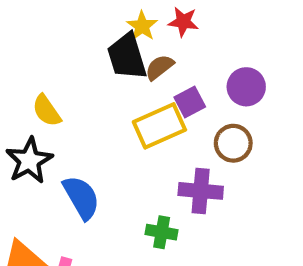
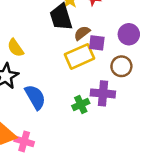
brown semicircle: (159, 67) -> (82, 33), moved
purple square: (190, 102) -> (97, 43), turned 35
green cross: (162, 232) -> (81, 104), moved, turned -35

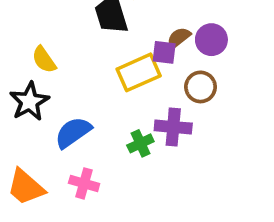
brown semicircle: (82, 33) -> (179, 38), moved
blue semicircle: (35, 97) -> (73, 132), turned -95
pink cross: (24, 141) -> (84, 183), moved

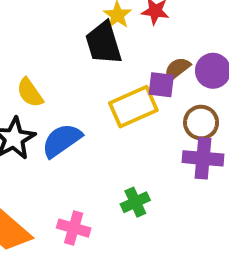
purple cross: (173, 127) -> (203, 158), moved
blue semicircle: (73, 132) -> (62, 140), moved
green cross: (140, 143) -> (135, 202), moved

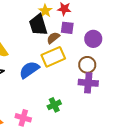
brown semicircle: (177, 69) -> (53, 38), moved
purple square: (161, 85) -> (67, 28), moved
blue semicircle: (62, 140) -> (29, 70), moved

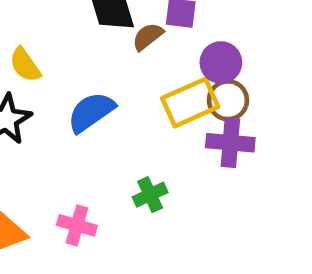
purple circle: (93, 39) -> (221, 62), moved
yellow rectangle: (53, 57) -> (190, 103), moved

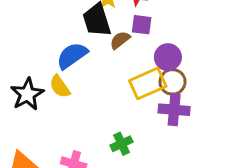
yellow semicircle: (25, 65) -> (60, 87), moved
blue semicircle: (91, 112) -> (72, 56), moved

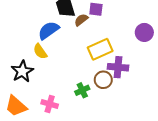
purple circle: (168, 57) -> (144, 32), moved
brown circle: (173, 82) -> (103, 80), moved
black star: (27, 94) -> (22, 71), moved

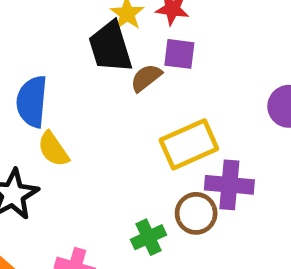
blue semicircle: (49, 30) -> (32, 102), moved, turned -50

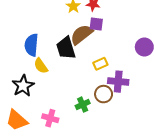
black trapezoid: (110, 47) -> (66, 48), moved
brown semicircle: (146, 78) -> (82, 34), size x1.6
yellow rectangle: (189, 144) -> (100, 64), size x0.6

